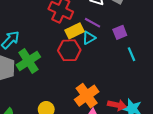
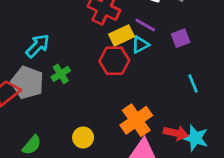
cyan line: (132, 54) -> (193, 83), moved
green cross: (28, 61) -> (61, 74), size x0.6

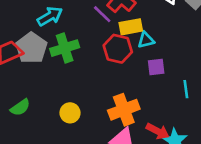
purple line: (145, 25) -> (102, 14), moved
purple square: (181, 38) -> (156, 67), moved
green cross: (61, 74) -> (65, 48), size x1.5

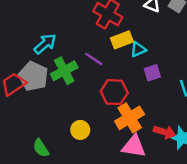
purple line: (102, 14) -> (94, 59), moved
red hexagon: (118, 49) -> (114, 92), moved
green semicircle: (20, 107) -> (41, 148), moved, turned 102

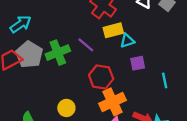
cyan arrow: (45, 44) -> (21, 24), moved

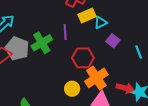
purple line: (86, 45) -> (65, 32), turned 56
purple square: (138, 63) -> (113, 41), turned -32
yellow circle: (66, 108) -> (72, 89), moved

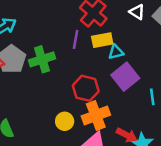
purple line: (65, 32) -> (76, 39), moved
purple square: (113, 41) -> (125, 77), size x1.6

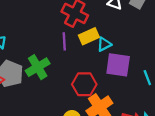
purple square: (125, 77) -> (118, 65), turned -30

